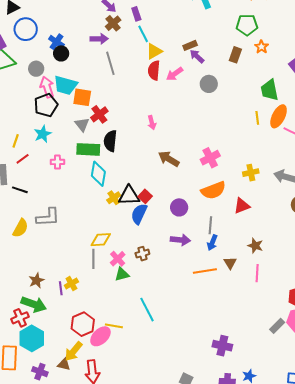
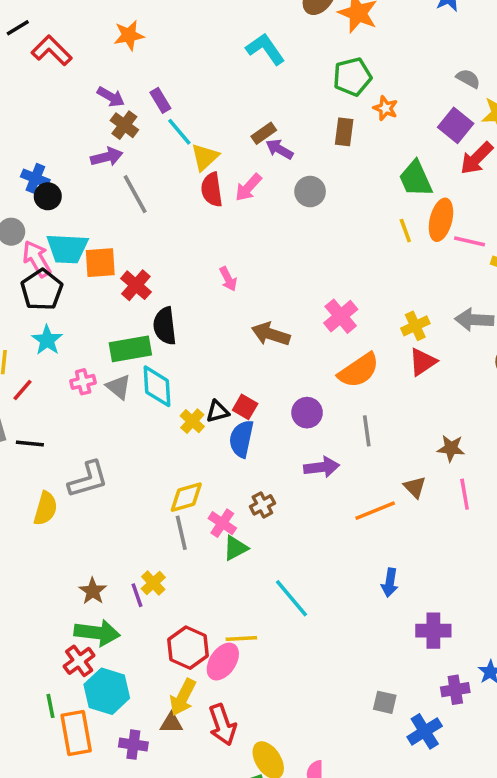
gray triangle: (82, 124) -> (119, 387), moved
black triangle: (129, 196) -> (218, 412), size x0.6
red triangle: (242, 206) -> (423, 362), moved
blue arrow: (212, 243) -> (390, 583), moved

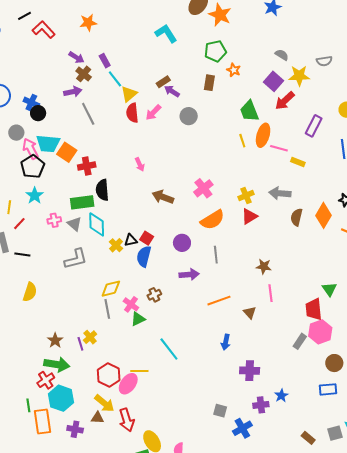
orange square: (100, 263) -> (67, 152), turned 36
red cross: (136, 285) -> (87, 166), turned 36
gray L-shape: (88, 479) -> (76, 259), moved
brown triangle: (415, 487) -> (250, 313), moved
yellow arrow: (183, 697) -> (104, 403), turned -80

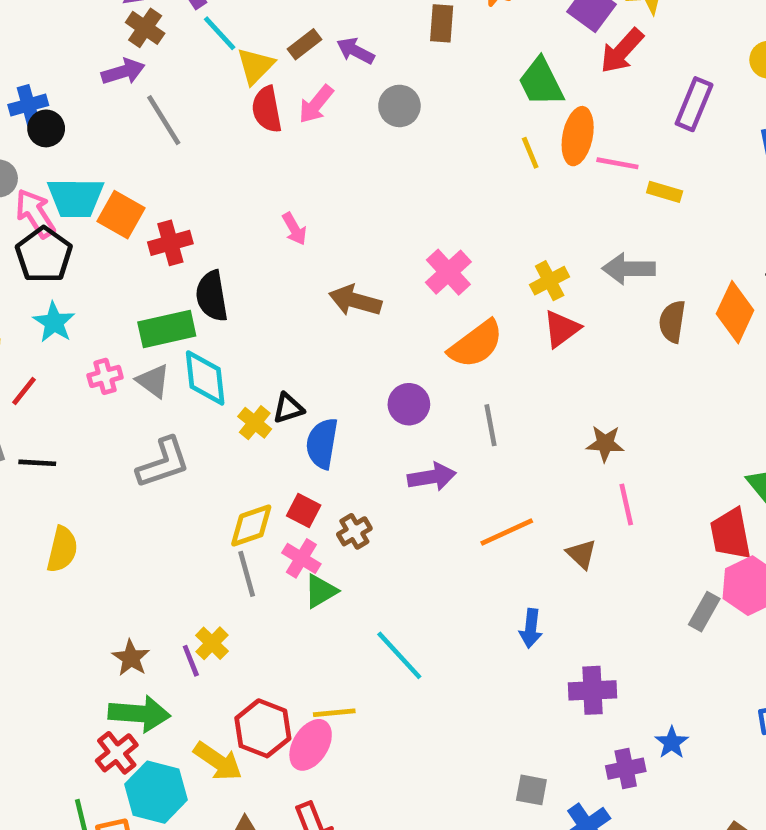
brown rectangle: (163, 82) -> (304, 44), moved
blue cross: (31, 103) -> (28, 105), turned -35
red square: (147, 238) -> (304, 510), moved
yellow arrow: (104, 403) -> (218, 761), moved

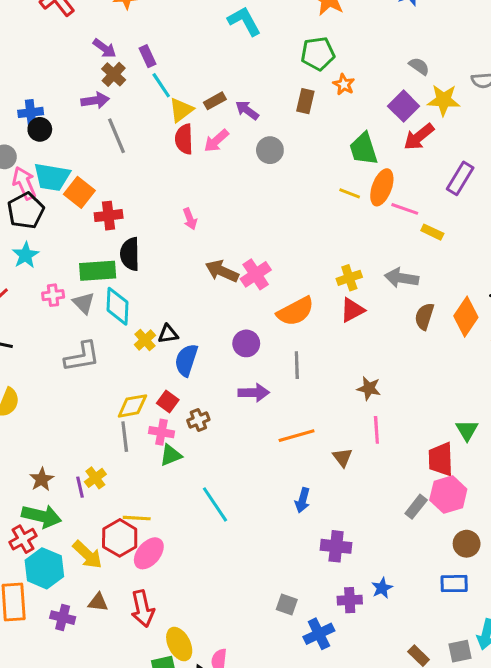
yellow line: (530, 153) -> (350, 193), turned -55
pink cross: (448, 272) -> (256, 274), moved
pink cross: (301, 558) -> (162, 432), turned -30
yellow line: (334, 713) -> (137, 518), moved

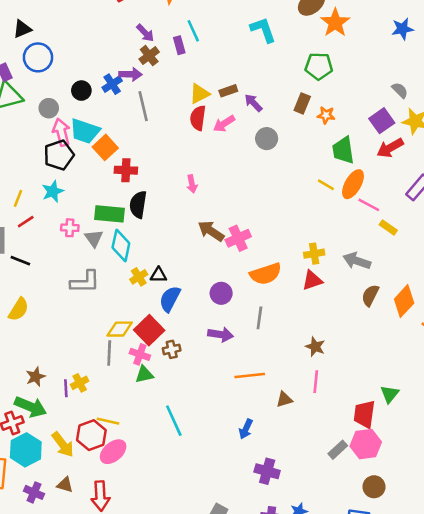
orange star: (344, 84) -> (326, 115), moved, turned -30
cyan line: (161, 85) -> (193, 31), moved
blue cross: (31, 112) -> (112, 84), moved, turned -36
red square: (168, 401) -> (149, 330), size x1.6
brown triangle: (343, 457) -> (284, 399), turned 42

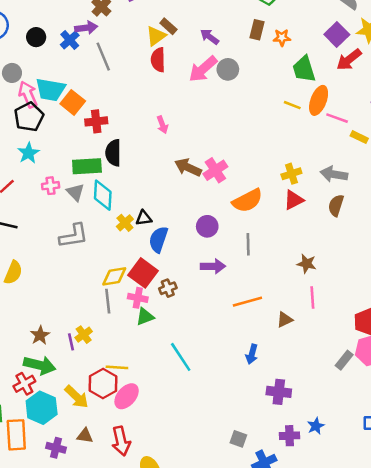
black circle: (81, 91) -> (36, 37), moved
brown rectangle: (228, 91) -> (168, 26), moved, turned 70
pink arrow: (224, 124) -> (203, 69), moved, size x1.4
brown semicircle: (370, 295) -> (336, 205), moved

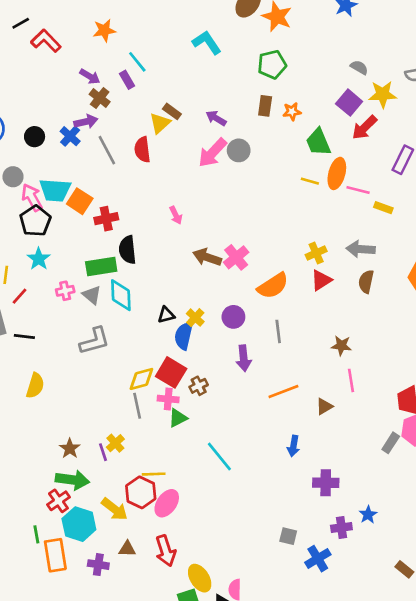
red semicircle: (158, 60) -> (142, 150), moved
yellow cross: (125, 223) -> (195, 318), moved
purple arrow: (213, 266) -> (244, 358), turned 90

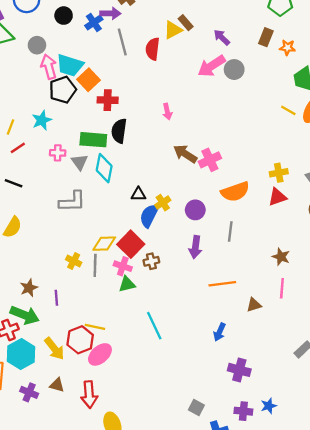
black pentagon: (35, 221) -> (63, 90), moved
yellow cross: (115, 443) -> (74, 261), moved, turned -35

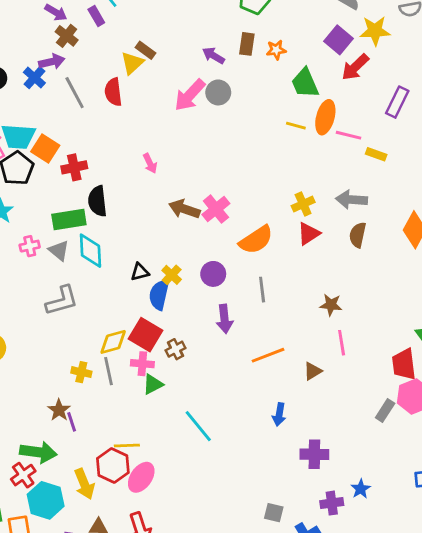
purple arrow: (222, 37) -> (213, 56), moved
brown star: (29, 288) -> (59, 410), moved
yellow arrow: (54, 349) -> (84, 484), turned 30

